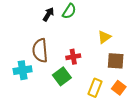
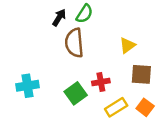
brown semicircle: (40, 51) -> (74, 43), moved
red cross: (73, 57) -> (101, 82), moved
yellow rectangle: (95, 88) -> (116, 107), turned 36

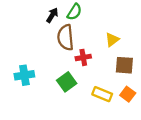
red cross: (101, 82) -> (83, 57), moved
yellow rectangle: (116, 107) -> (102, 94), turned 54

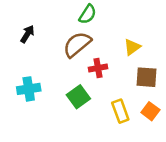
black arrow: (52, 15) -> (27, 34), moved
brown semicircle: (66, 37) -> (77, 44), turned 55
yellow rectangle: (102, 94) -> (120, 111), turned 48

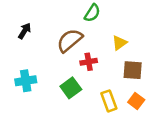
green semicircle: (88, 14) -> (92, 13), moved

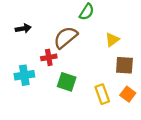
black arrow: (25, 31) -> (23, 29), turned 48
red cross: (89, 62) -> (49, 57), moved
green square: (71, 88) -> (67, 82), turned -36

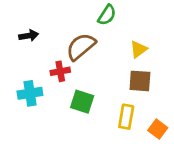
brown square: (124, 65) -> (140, 81), moved
yellow rectangle: (102, 94) -> (126, 117), turned 30
orange square: (128, 94) -> (158, 129), moved

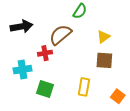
black arrow: (29, 36) -> (21, 26), size x1.5
green square: (82, 102) -> (45, 89), moved
yellow rectangle: (126, 117) -> (84, 87), moved

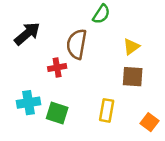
black arrow: (21, 26) -> (27, 34), turned -30
brown semicircle: (60, 35) -> (77, 44), turned -40
cyan cross: (22, 70) -> (28, 103), moved

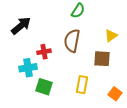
brown semicircle: (77, 44) -> (72, 41), moved
yellow triangle: (131, 47) -> (111, 36), moved
cyan cross: (28, 103) -> (28, 68), moved

